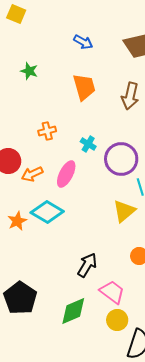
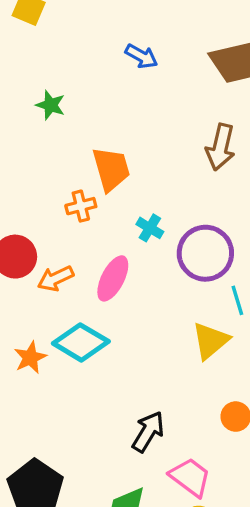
orange trapezoid: (84, 87) -> (111, 169), moved

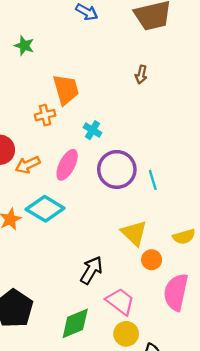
brown arrow: (221, 147) -> (141, 75), size x0.6
purple circle: (205, 253) -> (117, 169), moved
yellow triangle: (210, 341) -> (134, 233), moved, turned -36

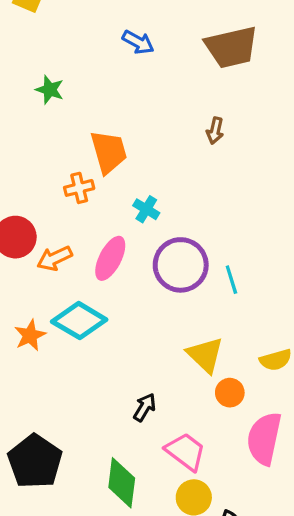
black arrow: (91, 270) -> (145, 407), size x0.7
green diamond: (75, 323) -> (122, 483), turned -60

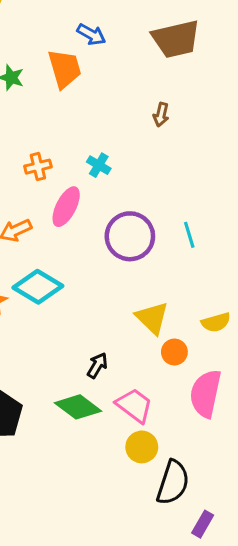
orange trapezoid: (109, 152) -> (65, 69), moved
cyan cross: (146, 209) -> (99, 165), moved
pink ellipse: (110, 258) -> (66, 207), moved
cyan line: (231, 280) -> (189, 235), moved
green diamond: (122, 483) -> (78, 407), moved, turned -60

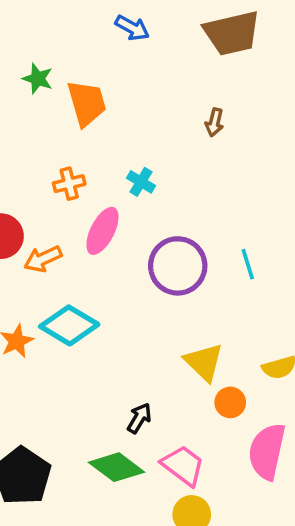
orange trapezoid: (65, 69) -> (87, 103), moved

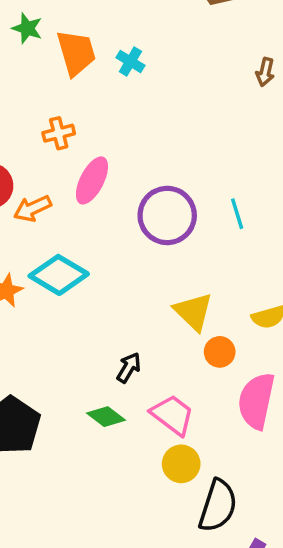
brown arrow: (214, 122) -> (265, 72), moved
cyan cross: (141, 182) -> (130, 62), moved
green diamond: (116, 467) -> (106, 417), size x0.7

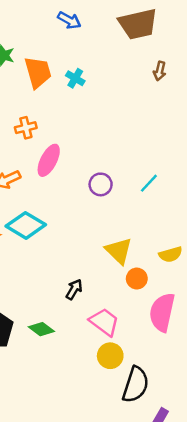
brown arrow: (265, 72) -> (160, 71), moved
cyan line: (237, 214) -> (149, 183), turned 60
purple circle: (167, 215) -> (101, 184), size x0.6
green diamond: (106, 417) -> (41, 329), moved

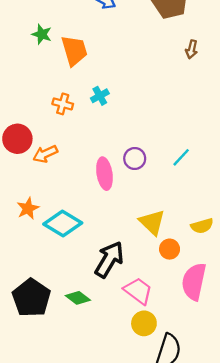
cyan cross: (75, 78) -> (100, 96), moved, turned 30
orange cross: (26, 128) -> (63, 104), turned 30
pink ellipse: (49, 160) -> (104, 174), moved, turned -36
cyan diamond: (26, 225) -> (63, 224), moved
black arrow: (74, 289) -> (109, 260), size x1.8

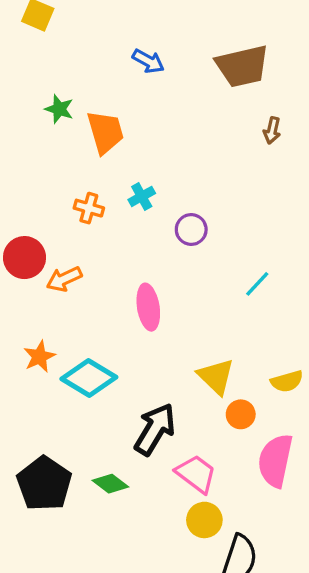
purple circle: (135, 158) -> (191, 229), moved

